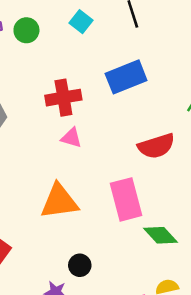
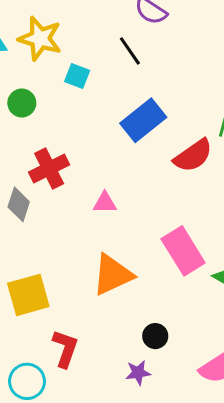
red cross: (63, 98) -> (49, 169), moved
red semicircle: (156, 146) -> (193, 156), moved

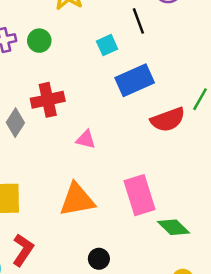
cyan square: (77, 76) -> (107, 45), moved, turned 30

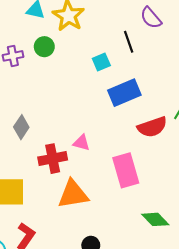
green circle: (39, 41) -> (44, 47), moved
red cross: (48, 100) -> (53, 159), moved
pink rectangle: (140, 195) -> (126, 170), moved

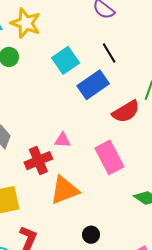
black line: (129, 42) -> (109, 53), moved
cyan square: (101, 62) -> (66, 60), size x1.5

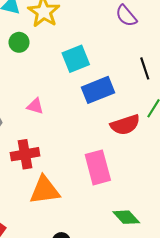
black line: (109, 53) -> (145, 68), moved
pink triangle: (62, 140) -> (35, 106), moved

